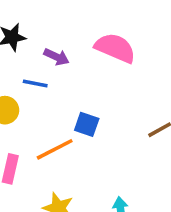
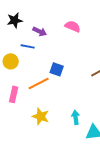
pink semicircle: (115, 48) -> (73, 26), size x0.7

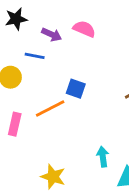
pink semicircle: (73, 26) -> (84, 29), moved
yellow star: (41, 116) -> (53, 177), moved

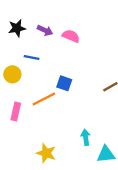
purple arrow: (52, 35) -> (45, 30), moved

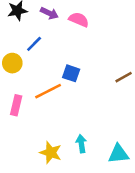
blue line: (32, 57) -> (34, 44), turned -56
cyan arrow: (86, 137) -> (81, 144), moved

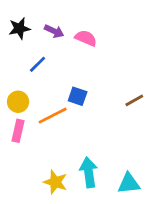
yellow circle: (12, 63) -> (18, 102), moved
cyan arrow: (81, 144) -> (89, 172), size x1.5

